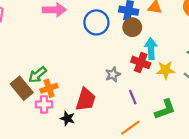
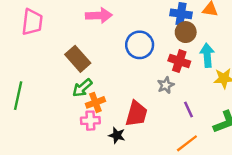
blue circle: (96, 22) -> (140, 45), moved
red cross: (141, 62) -> (179, 61), moved
brown rectangle: (22, 88) -> (78, 59), moved

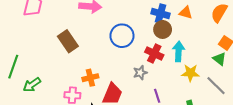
green arrow: (82, 88) -> (32, 85), moved
orange cross: (95, 102) -> (90, 78), moved

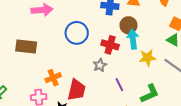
brown circle: (163, 29) -> (128, 25), moved
brown rectangle: (68, 41) -> (26, 47), turned -40

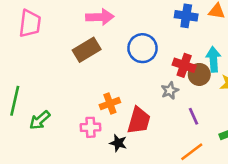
brown circle: (128, 25) -> (199, 74), moved
brown rectangle: (26, 47) -> (87, 50), moved, turned -40

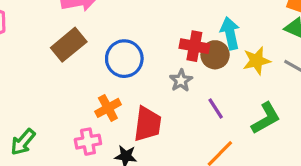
blue circle: (142, 48) -> (124, 59), moved

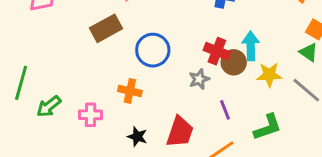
orange cross: (108, 108) -> (130, 91), turned 30
red trapezoid: (148, 124) -> (180, 132), moved
pink cross: (88, 142) -> (91, 115), moved

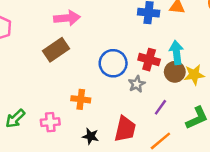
blue circle: (153, 50) -> (113, 63), moved
brown circle: (234, 62) -> (175, 72), moved
purple line: (225, 110) -> (160, 107), turned 63

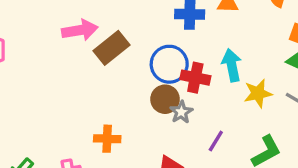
brown rectangle: (56, 50) -> (111, 48), moved
blue circle: (113, 63) -> (169, 64), moved
brown circle: (175, 72) -> (165, 99), moved

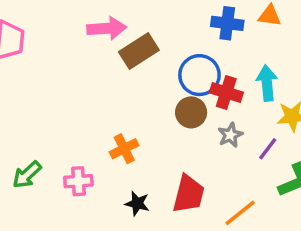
gray star: (181, 112) -> (230, 135), moved
orange cross: (107, 139) -> (124, 149), turned -35
purple line: (216, 141) -> (268, 149), moved

